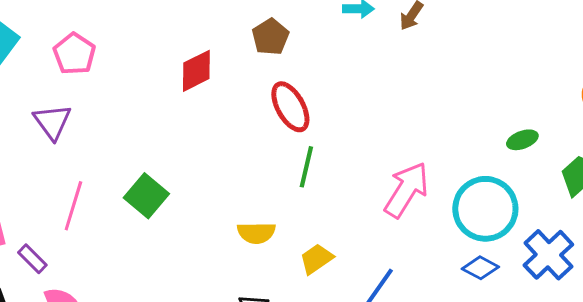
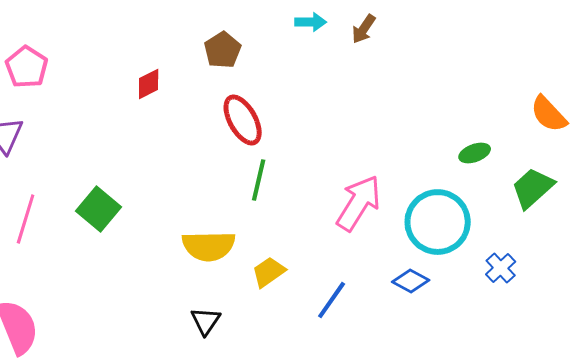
red diamond: (196, 71) -> (149, 84), size x0.7
yellow semicircle: (256, 233) -> (209, 246), size x1.4
blue cross: (548, 255) -> (501, 268), size x0.6
blue diamond: (480, 268) -> (411, 281), moved

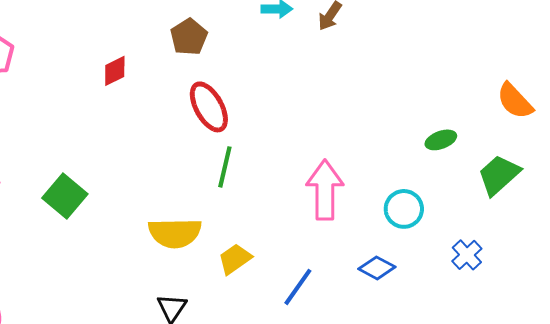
pink arrow: (359, 203) -> (325, 190), turned -32
cyan circle: (438, 222) -> (404, 209), size x0.6

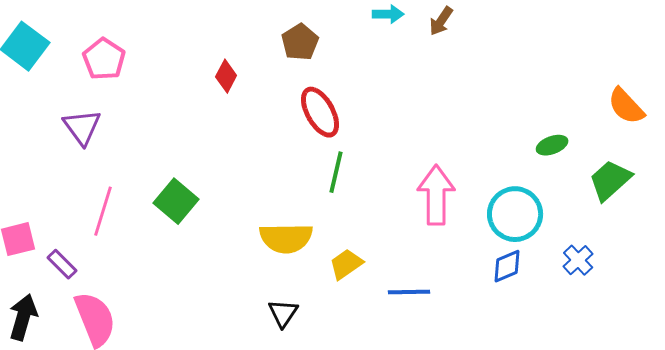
red diamond: (115, 71) -> (226, 76), turned -36
cyan circle: (404, 209) -> (515, 214), size x1.4
blue diamond: (377, 268) -> (507, 266), moved, turned -51
blue line: (298, 287) -> (409, 292), turned 54

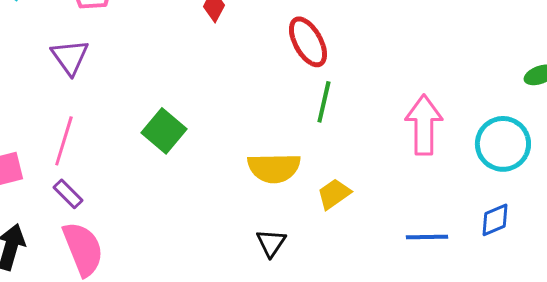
pink line: (103, 211) -> (64, 141), moved
purple rectangle: (62, 264) -> (68, 194), moved
blue diamond: (507, 266) -> (495, 220), moved
blue line: (409, 292) -> (427, 237), moved

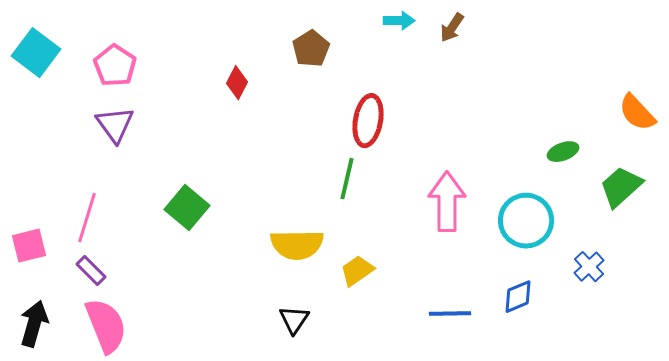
red ellipse: (308, 42) -> (368, 121), moved, turned 39
purple triangle: (70, 57) -> (115, 125), moved

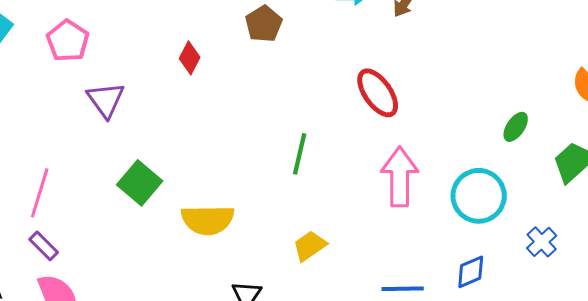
red ellipse: (368, 121) -> (378, 93), moved, turned -45
purple triangle: (115, 125) -> (106, 100), moved
green ellipse: (563, 152) -> (516, 127), turned -36
yellow semicircle: (297, 245) -> (208, 220), moved

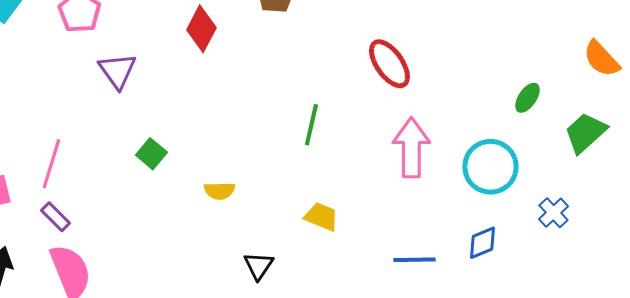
red diamond: (190, 58) -> (201, 29), size x1.4
green square: (140, 183) -> (151, 154), size x0.7
yellow semicircle: (208, 220) -> (219, 191), size x0.6
yellow trapezoid: (310, 246) -> (321, 217), turned 57

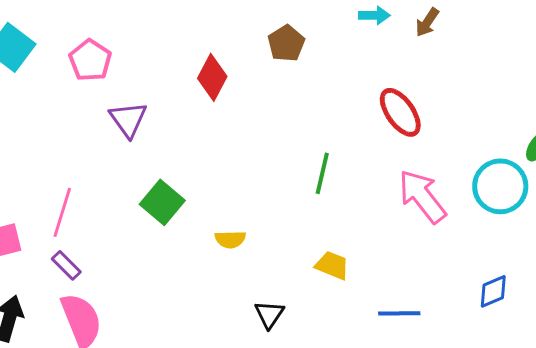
pink arrow: (411, 148) -> (422, 196), turned -38
green square: (151, 154) -> (162, 202), size x1.4
cyan circle: (490, 167) -> (500, 186), moved
blue line: (414, 260) -> (399, 313), moved

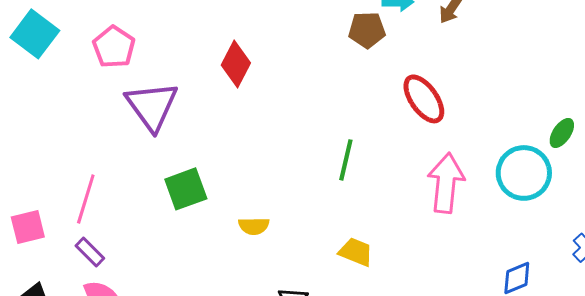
brown pentagon: (286, 43) -> (367, 30), moved, turned 30
purple triangle: (128, 119) -> (152, 106), size x1.4
pink arrow: (422, 196) -> (446, 183), turned 44
green square: (162, 202) -> (186, 189), turned 30

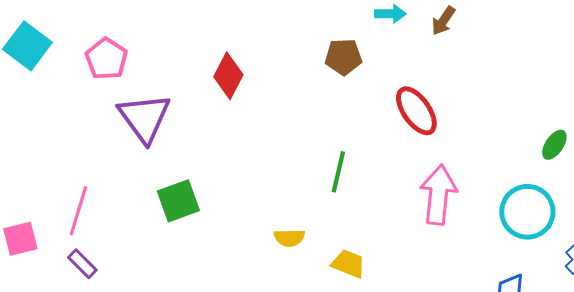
brown pentagon: (367, 30) -> (343, 57), moved
cyan circle: (524, 173) -> (527, 212), moved
yellow semicircle: (254, 226) -> (289, 238), moved

